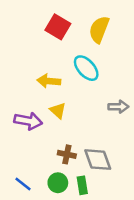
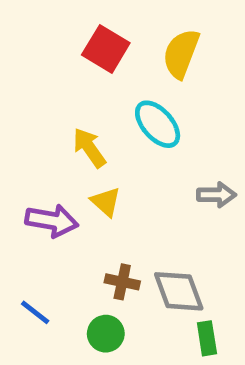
yellow arrow: (49, 81) -> (89, 148), turned 50
blue line: (23, 184) -> (35, 312), moved
green rectangle: (82, 185) -> (207, 338), moved

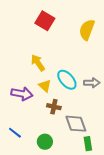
yellow semicircle: (181, 54) -> (87, 30), moved
cyan ellipse: (158, 124) -> (67, 80), moved
brown cross: (122, 282) -> (54, 107), moved

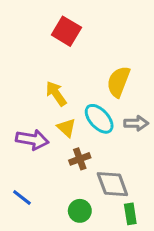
yellow semicircle: (87, 30) -> (118, 82), moved
brown cross: (54, 107) -> (80, 159), turned -32
green circle: (45, 142) -> (80, 211), moved

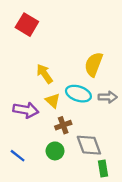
red square: (66, 31) -> (27, 25), moved
cyan ellipse: (99, 119) -> (78, 94), turned -30
green circle: (80, 211) -> (55, 151), moved

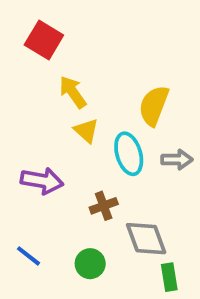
yellow arrow: (44, 74) -> (73, 92), moved
cyan ellipse: (78, 94) -> (129, 154), turned 55
yellow triangle: (53, 101) -> (86, 131), moved
green circle: (55, 151) -> (90, 264), moved

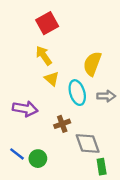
red square: (44, 40) -> (47, 23), moved, turned 30
green circle: (90, 264) -> (38, 159), moved

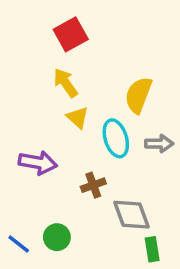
blue line: (17, 154) -> (19, 244), moved

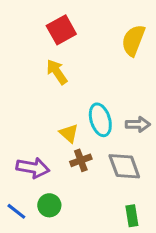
yellow semicircle: (138, 95) -> (133, 40), moved
yellow triangle: (78, 118) -> (69, 133), moved
purple arrow: (38, 163) -> (33, 168), moved
gray diamond: (131, 215) -> (124, 166), moved

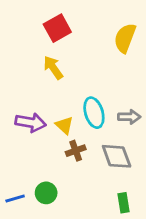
purple arrow: (33, 168) -> (31, 122), moved
blue line: (16, 211) -> (15, 199), turned -54

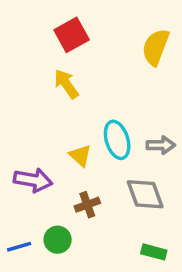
purple arrow: (31, 122) -> (33, 180), moved
brown cross: (76, 151) -> (87, 205), moved
green rectangle: (124, 203) -> (154, 252), turned -66

